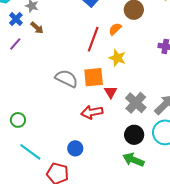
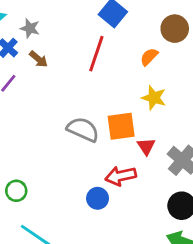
red line: (93, 39) -> (96, 54), moved
blue circle: (75, 148) -> (98, 198), moved

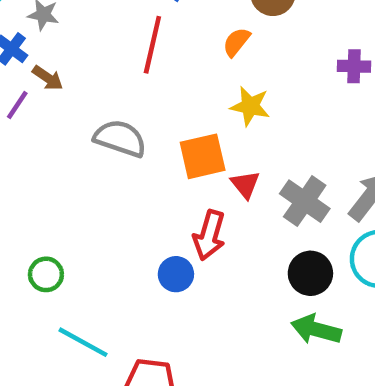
brown arrow: (38, 59) -> (48, 78), moved
gray semicircle: (83, 129) -> (120, 138), moved
red arrow: (121, 176) -> (209, 235), turned -56

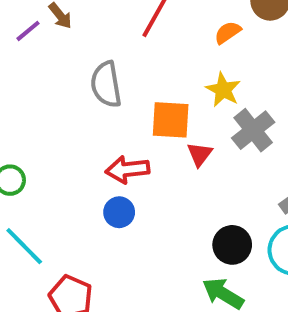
gray semicircle: (120, 138) -> (106, 84), turned -135
gray cross: (305, 201) -> (253, 130), moved
red arrow: (209, 235) -> (127, 169), moved, turned 51

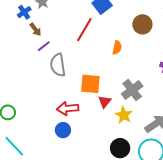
purple line: (28, 31) -> (44, 46), moved
orange semicircle: (228, 32) -> (117, 48), moved, turned 136
yellow star: (223, 90) -> (124, 115), moved

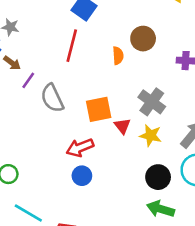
brown circle: (142, 24) -> (143, 39), moved

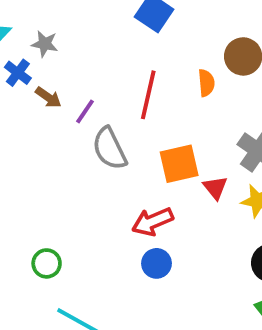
red line: (72, 46) -> (148, 95), moved
purple line: (28, 80) -> (85, 111), moved

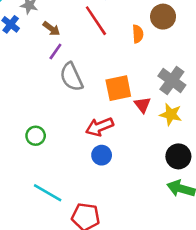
red line: (148, 95) -> (96, 21), moved, turned -48
brown arrow: (48, 97) -> (51, 29), moved
green circle: (47, 263) -> (36, 136), moved

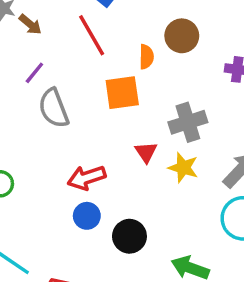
brown arrow: (51, 29) -> (30, 24), moved
gray cross: (172, 80) -> (188, 122), turned 32
orange square: (118, 88) -> (122, 93), moved
black circle: (178, 156) -> (129, 236), moved

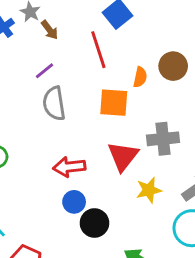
red triangle: (146, 152) -> (123, 156), size x1.6
yellow star: (183, 168) -> (149, 190), moved, turned 30
blue circle: (87, 216) -> (74, 202), moved

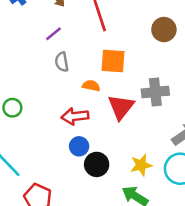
orange semicircle: (140, 77) -> (91, 86), moved, turned -90
gray semicircle: (54, 104) -> (62, 62), size x0.7
yellow star: (149, 190) -> (141, 165), moved

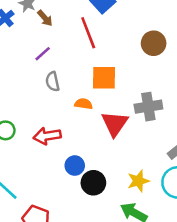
red arrow: (75, 116) -> (47, 136), moved

